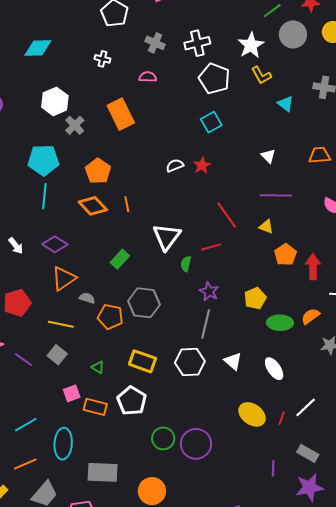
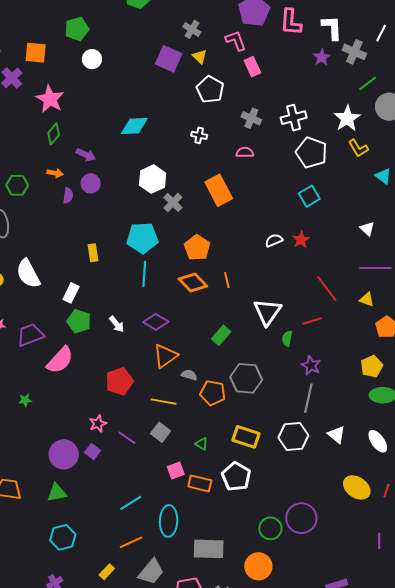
yellow pentagon: (255, 298) -> (372, 366), moved
green circle: (163, 438) -> (270, 528), moved

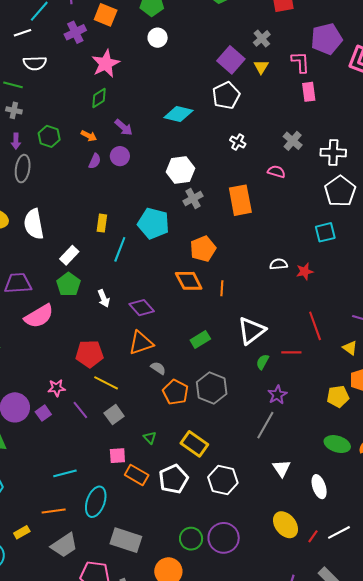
white pentagon: (210, 90) -> (226, 95), moved
cyan line: (144, 274) -> (120, 249), moved
yellow pentagon: (372, 366) -> (338, 396), moved
yellow line: (163, 402) -> (106, 383), moved
white hexagon: (293, 436) -> (223, 480), moved

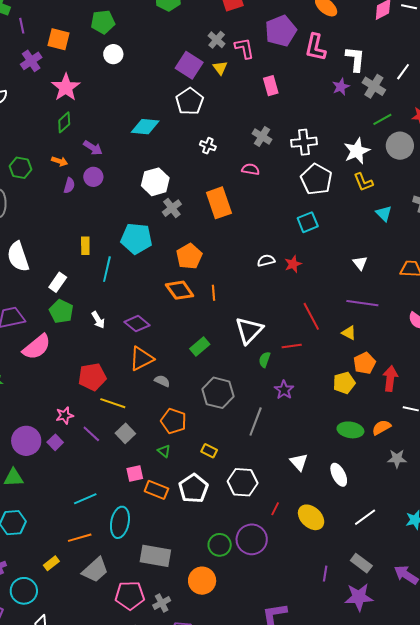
pink L-shape: (300, 62) -> (244, 48), moved
orange pentagon: (175, 392) -> (174, 421), moved
gray line: (265, 425) -> (256, 421), moved
yellow rectangle: (194, 444) -> (209, 451), size x0.6
red line: (313, 536) -> (275, 509), moved

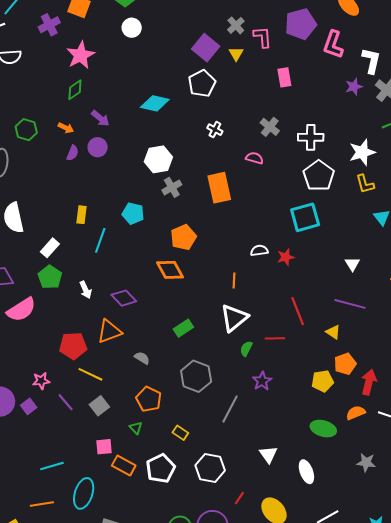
cyan square: (308, 222) -> (305, 217), size x1.4
cyan pentagon: (136, 239) -> (133, 214), size x0.7
orange line: (214, 293) -> (234, 280), moved
orange triangle: (142, 359) -> (109, 331), moved
orange semicircle: (381, 427) -> (356, 413), moved

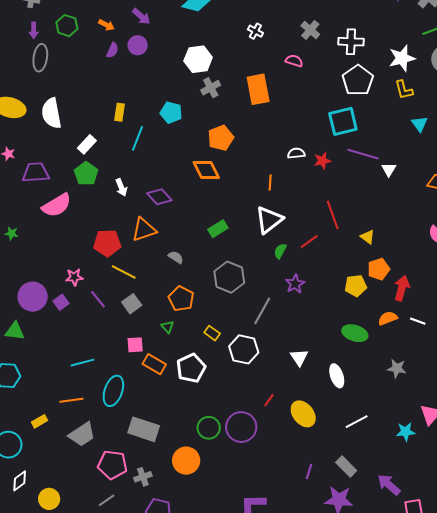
purple line: (350, 304) -> (363, 154), moved
red line: (275, 338) -> (309, 242), turned -36
white hexagon: (210, 468) -> (244, 349), moved

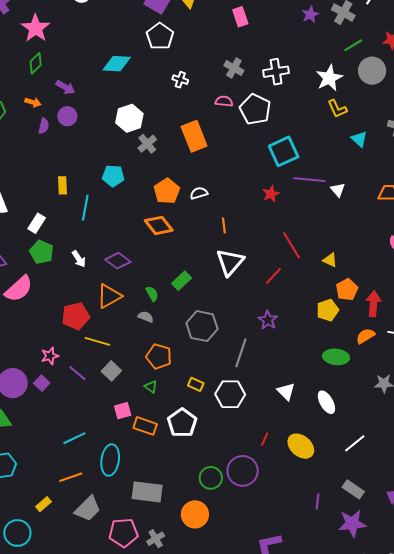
white pentagon: (358, 80) -> (255, 109), moved
white semicircle: (296, 153) -> (199, 193), moved
green semicircle: (280, 251) -> (152, 294), moved, turned 133

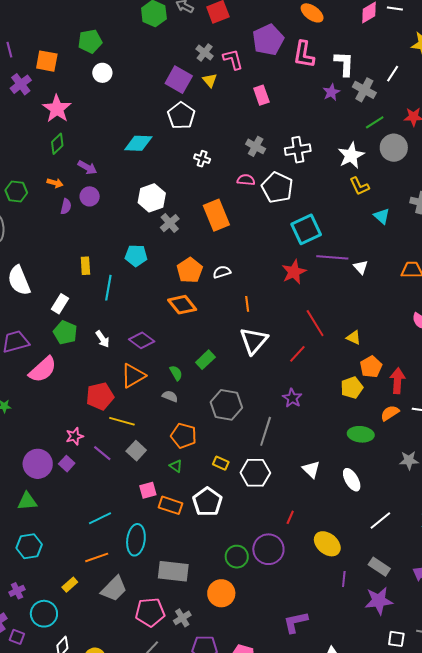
red star: (271, 194) -> (294, 272), size x1.4
yellow ellipse: (301, 446) -> (327, 544), moved

